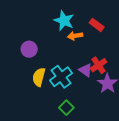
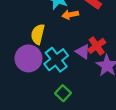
purple circle: (29, 49) -> (28, 58), moved, size x1.5
yellow semicircle: (39, 77) -> (38, 34), moved

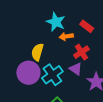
red cross: (97, 46) -> (81, 52), moved

